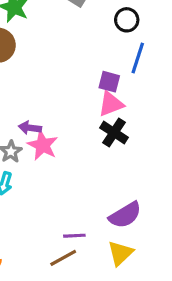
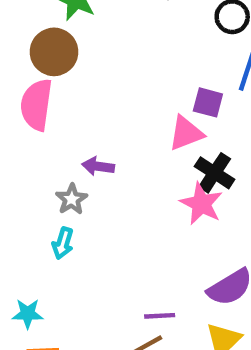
pink triangle: (111, 104) -> (186, 133), moved
pink star: (43, 145) -> (201, 204), moved

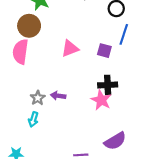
pink triangle: (186, 133) -> (70, 48), moved
purple arrow: (98, 166) -> (58, 96), moved
black cross: (215, 173) -> (108, 85), turned -36

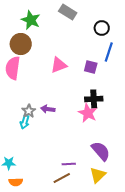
cyan arrow: (33, 119) -> (25, 122), moved
purple semicircle: (115, 141) -> (101, 151), turned -100

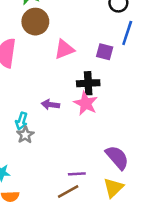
brown circle: (21, 44) -> (35, 22), moved
black cross: (94, 99) -> (88, 83), moved
gray star: (29, 111) -> (25, 135), moved
pink star: (88, 113) -> (86, 103), moved

